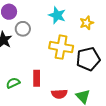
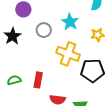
gray circle: (23, 29) -> (44, 30), moved

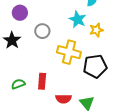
cyan star: (70, 22) -> (78, 19), moved

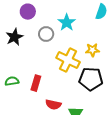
cyan star: (78, 19) -> (67, 22), moved
yellow star: (96, 30) -> (92, 50), moved

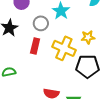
red rectangle: (36, 83) -> (35, 46), moved

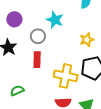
yellow cross: (64, 48) -> (66, 76), moved

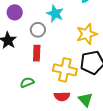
yellow star: (87, 40) -> (87, 34), size x1.5
green semicircle: (17, 91) -> (27, 82), moved

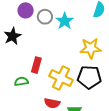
gray circle: (38, 30) -> (45, 17), moved
red rectangle: (37, 53) -> (36, 65), moved

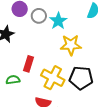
yellow star: (91, 48) -> (71, 45), moved

